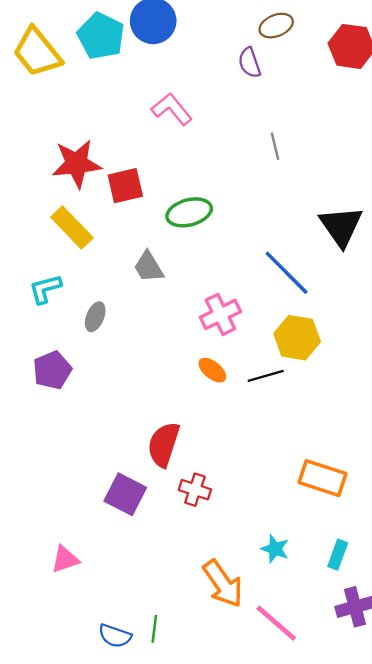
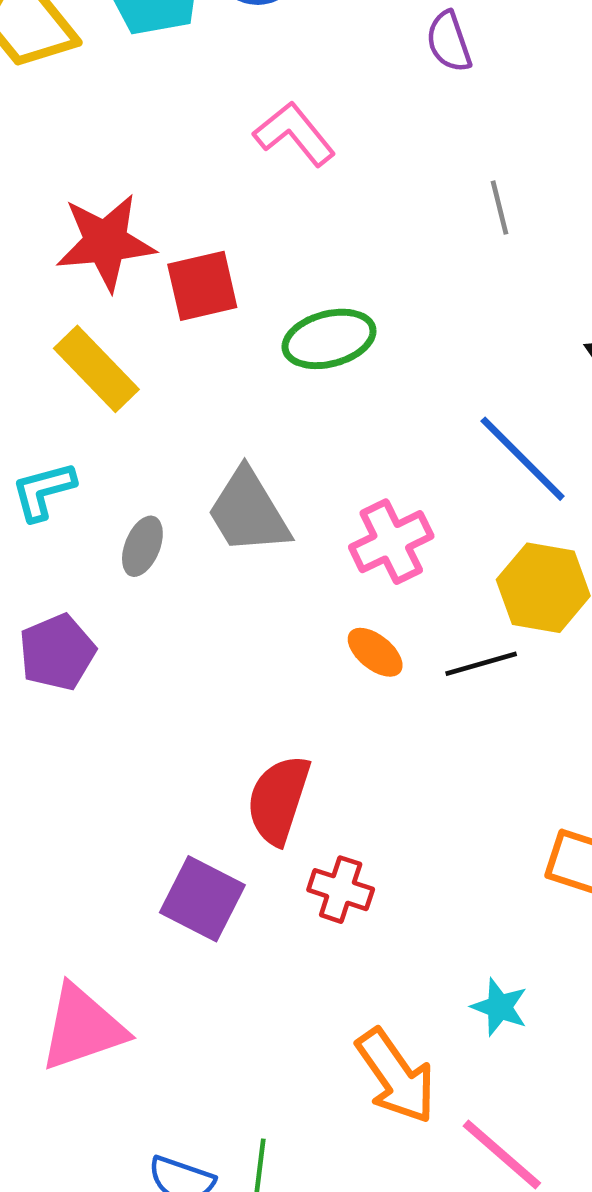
gray trapezoid: (149, 267) -> (248, 512), moved, size x1.4
pink triangle: (65, 559) -> (83, 1028), size x1.6

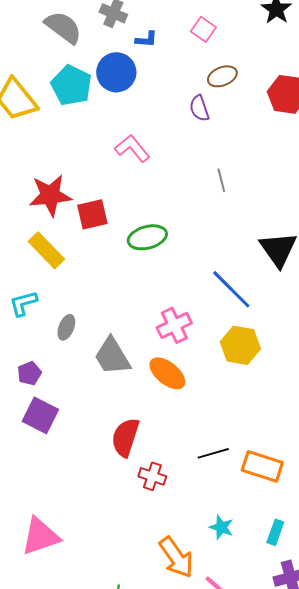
gray trapezoid: (248, 512) -> (112, 356), moved
purple pentagon: (57, 652) -> (29, 373), size x0.7
orange ellipse: (375, 652) -> (167, 373), size x1.5
black line: (481, 664) -> (213, 453), moved
purple square: (202, 899) -> (40, 415), moved

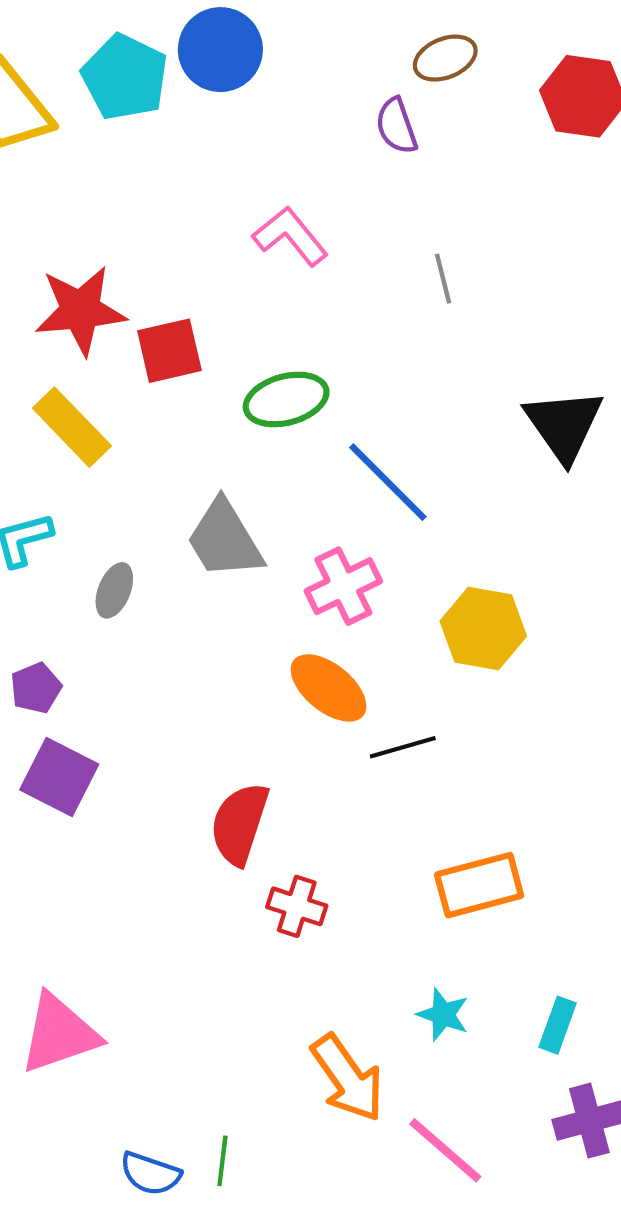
pink L-shape: (132, 148) -> (290, 236), moved
blue line: (231, 289) -> (388, 482), moved
gray trapezoid: (112, 356) -> (225, 539), moved
black line: (213, 453) -> (403, 747), moved
orange rectangle: (262, 466) -> (479, 885), moved, turned -33

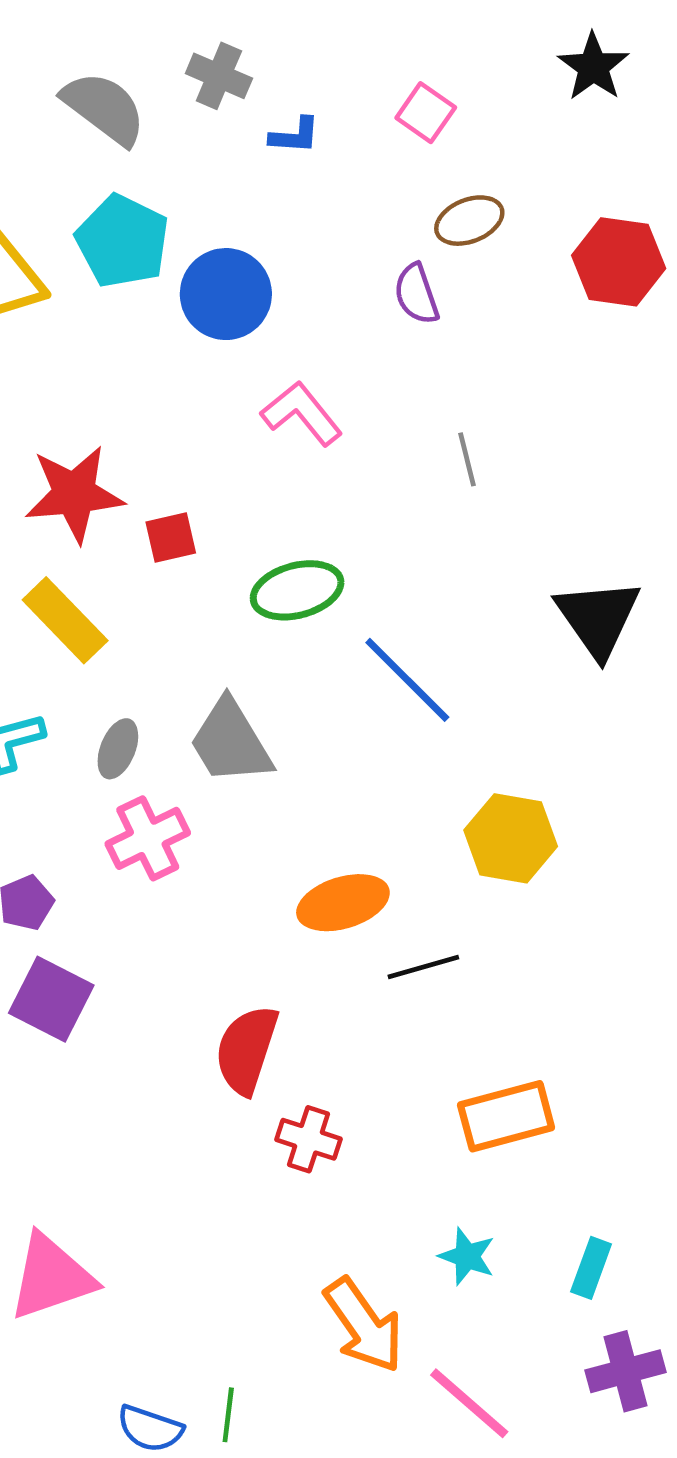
blue circle: (220, 50) -> (226, 294), moved
red square: (169, 351) -> (171, 538), size x0.7
pink cross: (343, 586) -> (148, 838), moved
gray ellipse: (114, 590) -> (118, 749), moved
orange ellipse: (329, 688) -> (343, 903), turned -56

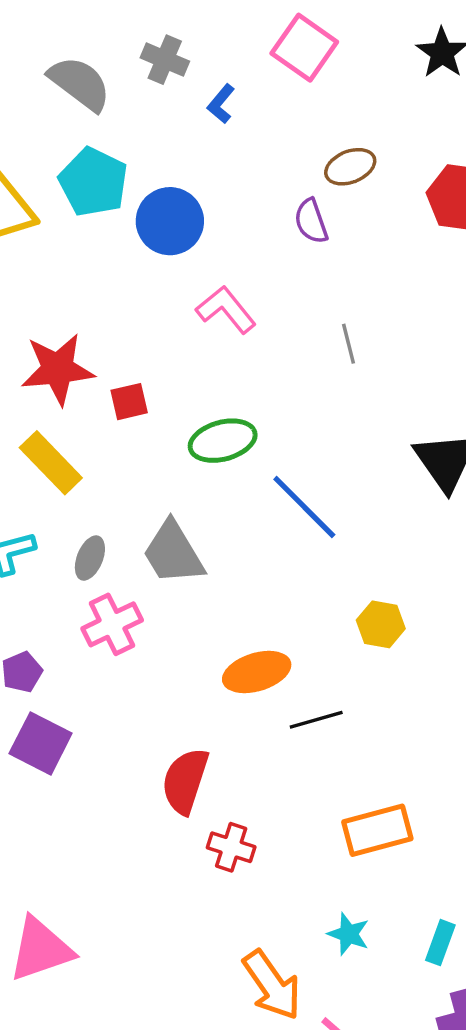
pink square: (426, 113) -> (304, 48), moved, size x1.5
blue L-shape: (295, 136) -> (221, 104), turned 126
yellow hexagon: (511, 838) -> (381, 624), size x0.7

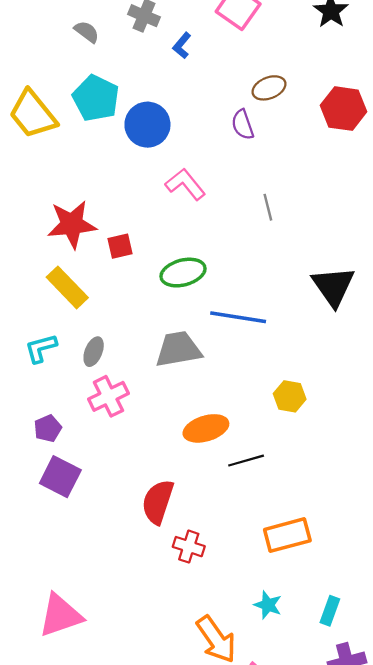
gray semicircle: (80, 83) -> (87, 32), size x0.6
blue line: (304, 507) -> (238, 317), turned -36
gray trapezoid: (173, 553) -> (178, 349), moved, turned 111

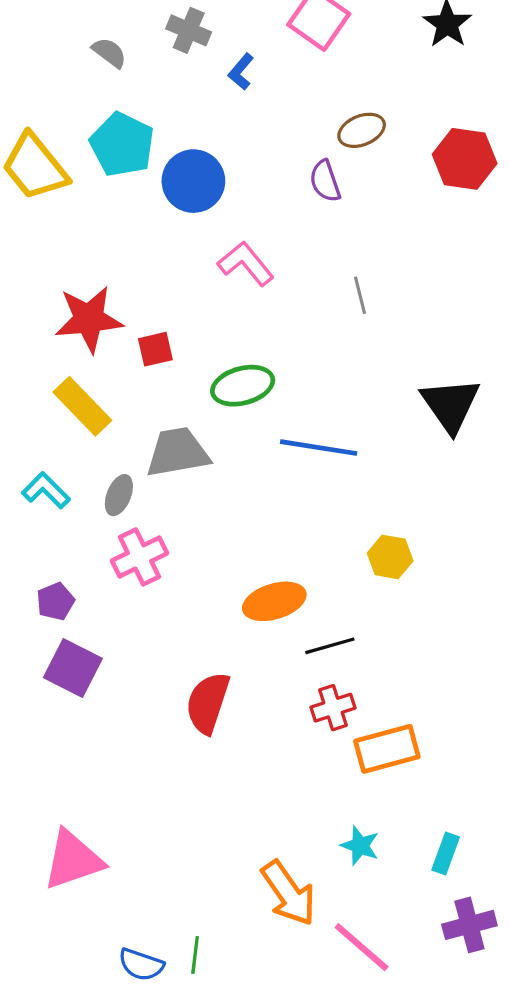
cyan L-shape: (41, 348) -> (46, 490), turned 60
gray trapezoid: (178, 349) -> (178, 452), moved
red cross: (189, 547) -> (333, 708), moved, turned -36

